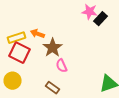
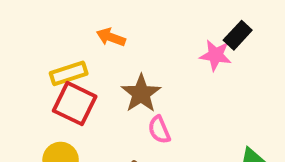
pink star: (90, 12) -> (216, 55), moved
orange arrow: (38, 34) -> (111, 37), moved

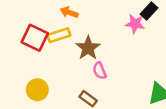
yellow rectangle: (69, 73) -> (59, 35), moved
red square: (75, 104) -> (35, 38), moved

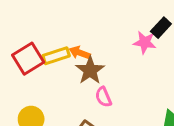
orange arrow: (69, 12) -> (80, 53), moved
red square: (35, 38) -> (28, 59), turned 32

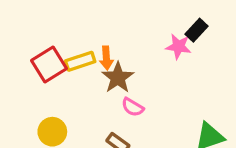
orange arrow: (80, 53) -> (106, 58), turned -114
pink semicircle: (103, 97) -> (133, 107), turned -36

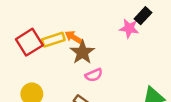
orange arrow: (106, 58) -> (74, 37), turned 126
pink semicircle: (133, 107) -> (94, 75), turned -54

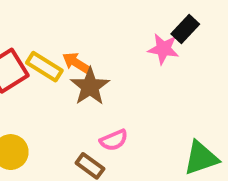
yellow rectangle: (53, 40) -> (44, 67), turned 50
pink semicircle: (94, 75) -> (114, 140), moved

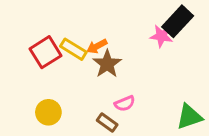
black rectangle: (185, 29) -> (178, 21), size x1.5
orange arrow: (76, 63) -> (97, 46), turned -60

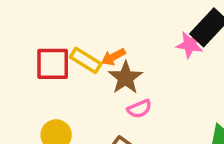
red square: (45, 52) -> (53, 64), turned 32
pink semicircle: (125, 103) -> (139, 109), moved

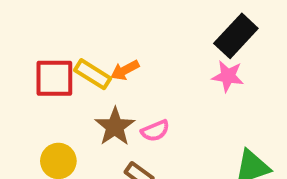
pink star: (190, 45) -> (228, 76), moved
brown star: (126, 78) -> (115, 127), moved

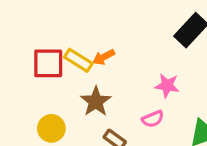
pink star: (228, 76) -> (167, 86), moved
pink semicircle: (155, 131) -> (153, 119), moved

